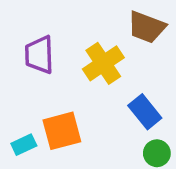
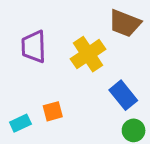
orange square: (62, 131) -> (53, 111), size x0.6

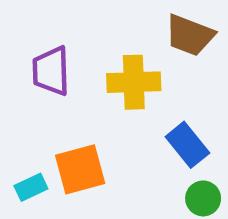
yellow cross: (88, 54) -> (134, 82), turned 32
orange square: (53, 111) -> (80, 169), size x1.6

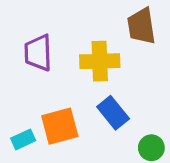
brown trapezoid: (190, 35) -> (141, 26), turned 60
blue rectangle: (187, 145) -> (113, 113), moved

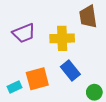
purple trapezoid: (38, 53) -> (24, 33), turned -110

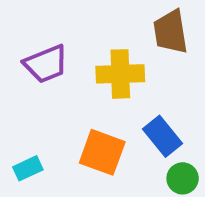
blue rectangle: (70, 70) -> (162, 136), moved
orange square: (37, 79) -> (102, 152), moved, turned 35

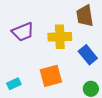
blue rectangle: (162, 136) -> (88, 55), moved
orange square: (102, 152) -> (51, 76), turned -35

